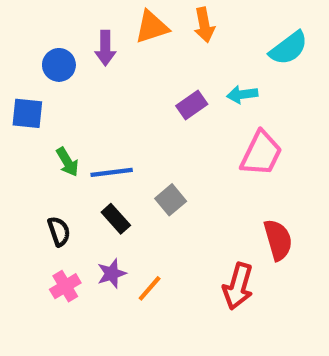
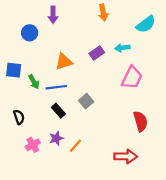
orange triangle: (152, 27) -> (64, 62), moved
purple arrow: (105, 48) -> (53, 15), moved
blue square: (27, 113) -> (14, 70), moved
black semicircle: (59, 231) -> (19, 117), moved
red arrow: (238, 286) -> (126, 156), moved, turned -105

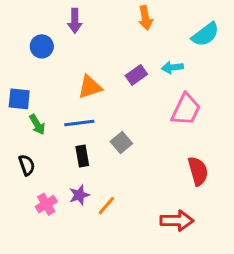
green arrow: (34, 82) -> (37, 125), moved
black rectangle: (58, 111) -> (82, 156), turned 32

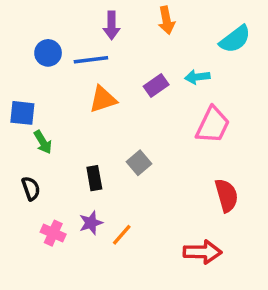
purple arrow: (75, 21) -> (112, 25), moved
blue line: (79, 123) -> (91, 60), moved
pink cross: (46, 204) -> (53, 233), turned -35

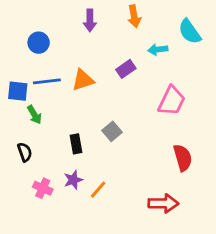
cyan semicircle: (235, 39) -> (190, 32), turned 92
blue line: (91, 60) -> (47, 81), moved
cyan arrow: (197, 77) -> (158, 50), moved

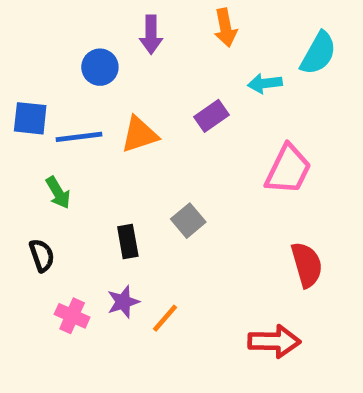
cyan semicircle: (190, 32) -> (318, 53), turned -116
blue circle: (39, 43) -> (100, 67), moved
blue square: (18, 91) -> (30, 118), moved

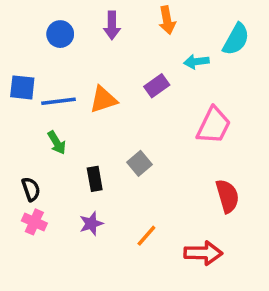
blue circle: (100, 67) -> (60, 34), moved
green arrow: (58, 193) -> (57, 143), moved
pink cross: (72, 316) -> (34, 222), moved
orange line: (165, 318) -> (146, 236), moved

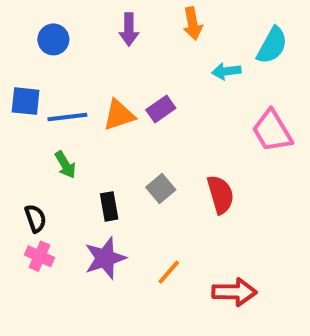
blue circle: (60, 34) -> (53, 39), moved
purple rectangle: (157, 86) -> (161, 109), moved
pink trapezoid: (214, 125) -> (272, 131), moved, turned 123
red semicircle: (227, 196) -> (220, 195), moved
purple star: (91, 224) -> (105, 258), size x1.5

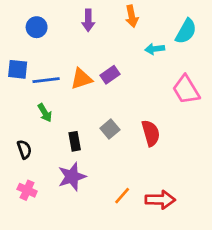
pink cross: (39, 256) -> (27, 190), moved
orange line: (169, 272) -> (122, 196), moved

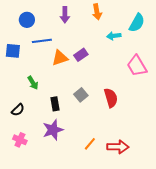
blue line: (46, 80) -> (42, 41), moved
black semicircle: (24, 149) -> (18, 110), turned 64

